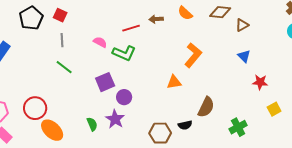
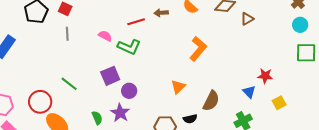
blue triangle: (244, 56) -> (249, 92), moved
green line: (64, 67) -> (69, 84), moved
orange triangle: (174, 82) -> (178, 87), moved, turned -35

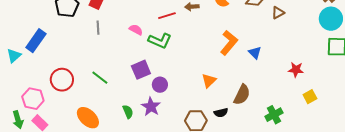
cyan circle: (300, 25) -> (331, 19), size x1.5
blue triangle: (249, 92) -> (255, 53), moved
red circle: (40, 102) -> (62, 80), moved

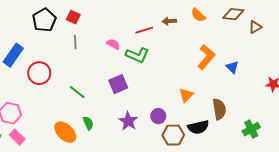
red circle: (62, 80) -> (39, 73), moved
purple circle: (160, 85) -> (158, 116), moved
brown semicircle: (242, 95) -> (219, 109), turned -35
green semicircle: (128, 112) -> (88, 123), moved
black semicircle: (221, 113) -> (198, 127), size x1.5

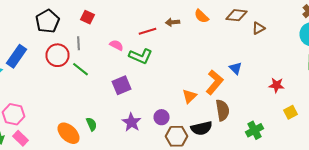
red square: (73, 17) -> (88, 17), moved
orange L-shape: (206, 57) -> (214, 82), moved
red circle: (39, 73) -> (58, 55), moved
green line: (77, 92) -> (80, 69), moved

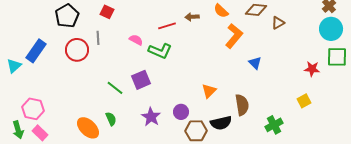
green line: (80, 69) -> (115, 88), moved
orange L-shape: (214, 82) -> (234, 36), moved
red star: (276, 85) -> (312, 69), moved
yellow square: (290, 112) -> (304, 101), moved

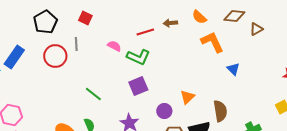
orange L-shape: (234, 36) -> (212, 42), turned -65
purple square: (141, 80) -> (138, 86), moved
purple circle: (181, 112) -> (164, 111), moved

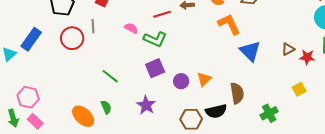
brown triangle: (256, 29) -> (288, 49), moved
blue triangle: (233, 69) -> (250, 51), size x1.6
purple circle: (164, 111) -> (181, 81), moved

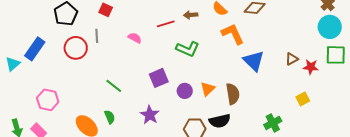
green L-shape: (155, 39) -> (188, 49), moved
brown semicircle: (237, 93) -> (233, 94), moved
pink hexagon: (28, 97) -> (48, 100), moved

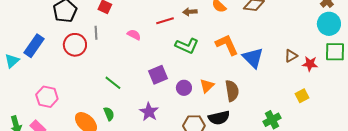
orange L-shape: (233, 34) -> (227, 45), moved

